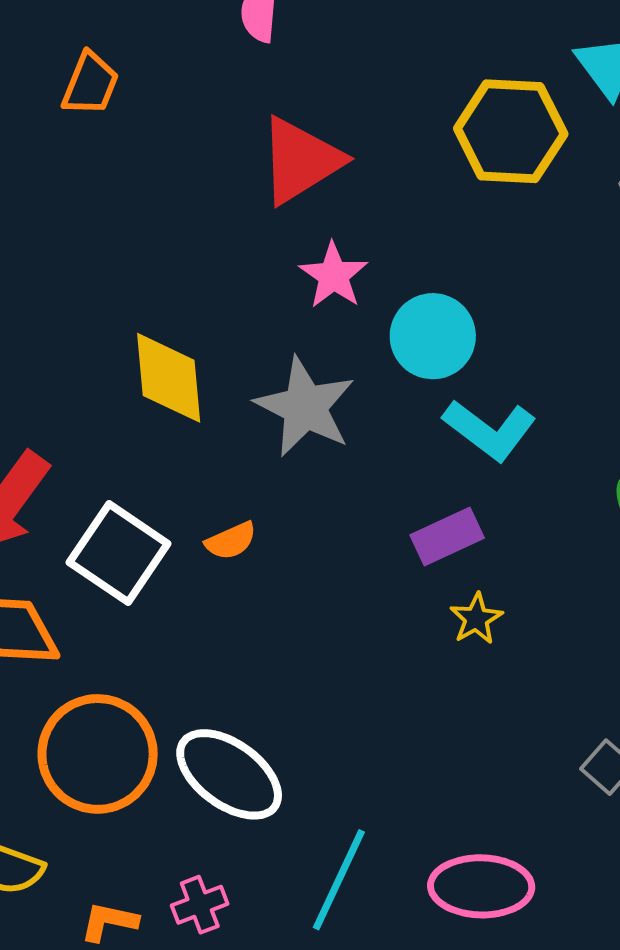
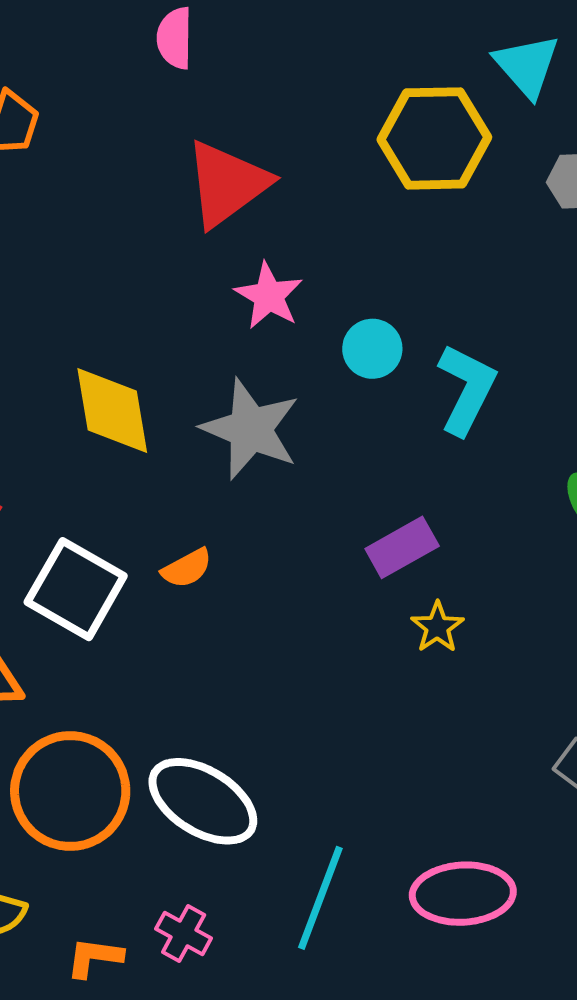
cyan circle: (433, 336) -> (372, 349), size x0.7
cyan L-shape: (490, 430) -> (467, 389), moved, turned -96
pink cross: (200, 905) -> (184, 934), turned -36

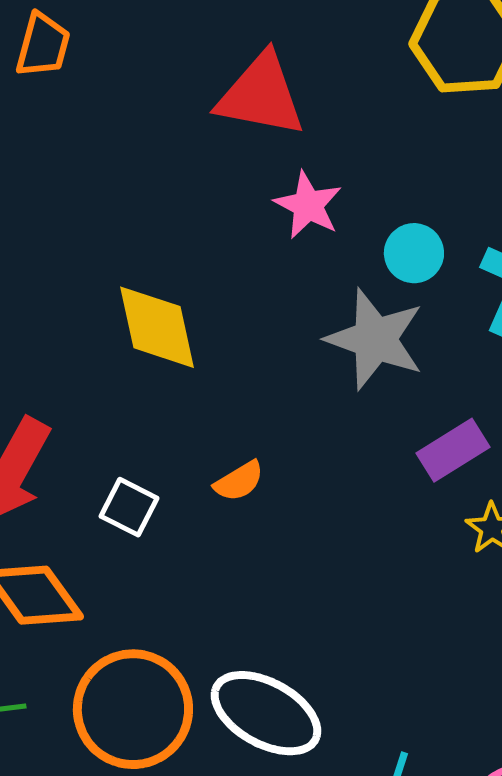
red triangle: (227, 184) -> (261, 95), turned 50
gray star: (250, 429) -> (375, 339), moved
white square: (76, 589) -> (129, 507), size x0.6

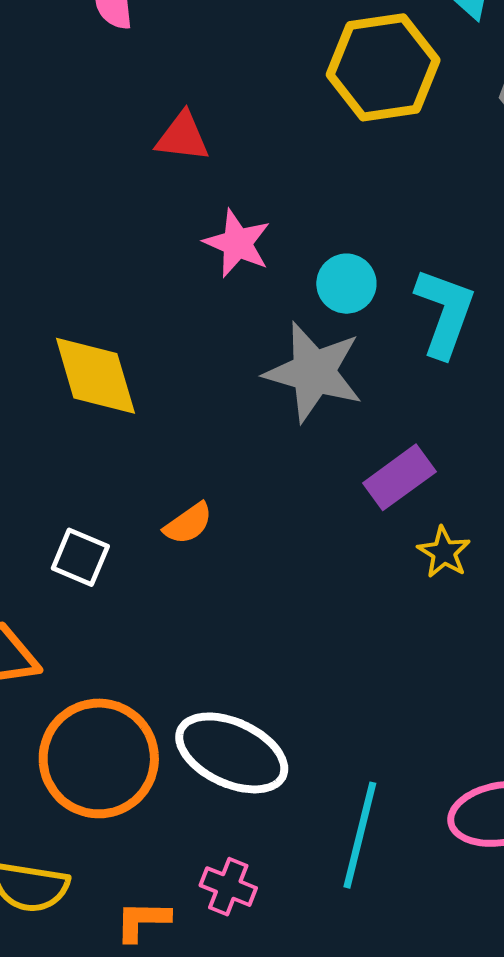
red triangle: (261, 95) -> (183, 137), size x0.6

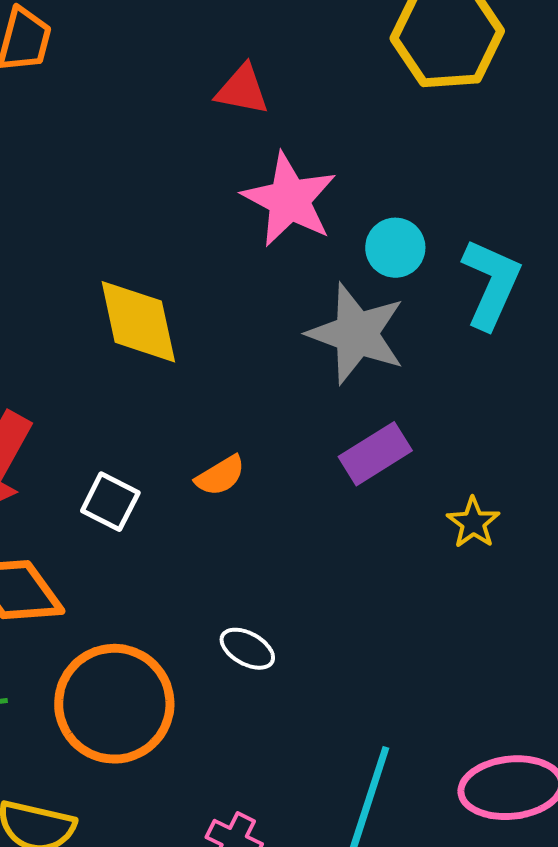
pink star: (237, 243) -> (289, 200), size x1.4
purple rectangle: (399, 477) -> (375, 454), moved
white ellipse: (232, 753) -> (247, 649), moved, size x0.5

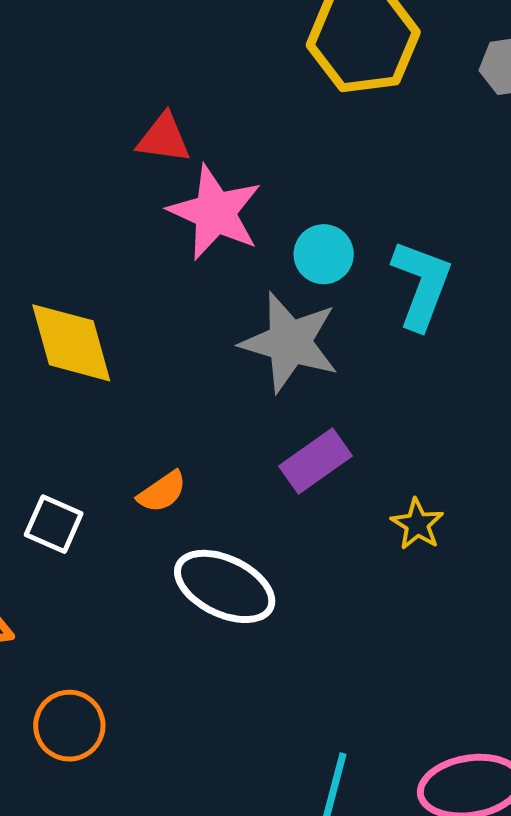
red triangle: (242, 90) -> (164, 138), moved
white ellipse: (247, 649) -> (225, 586), moved, size x1.8
orange circle: (114, 704) -> (69, 726), size x0.6

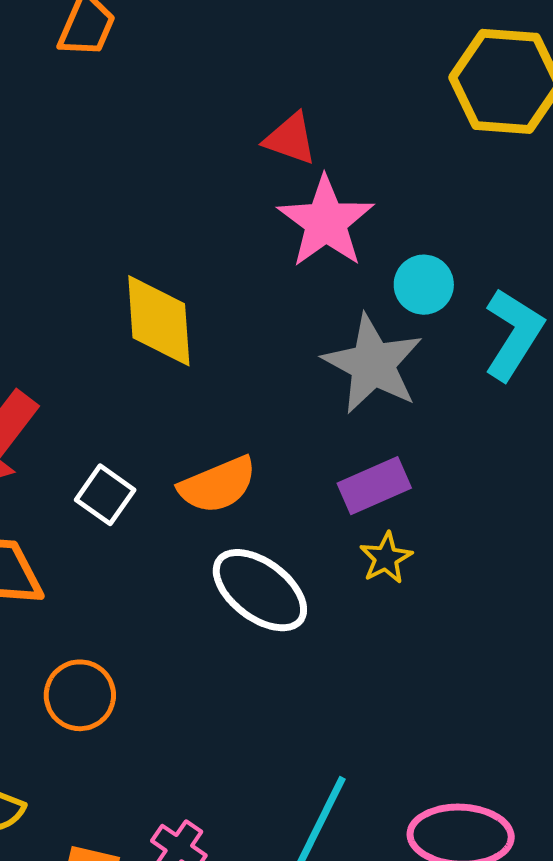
orange semicircle: (162, 492) -> (218, 485), size x1.5
yellow star: (417, 524) -> (386, 558), moved

